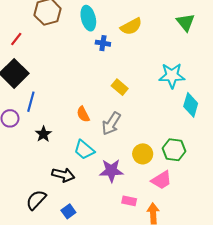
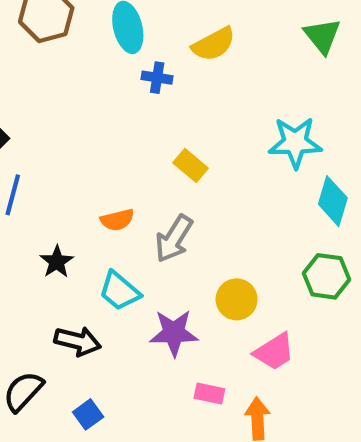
orange semicircle: (83, 114) -> (117, 220), turned -77
black star: (43, 134) -> (57, 262), moved
green hexagon: (174, 150) -> (327, 276), moved

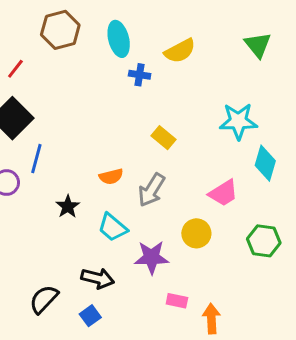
green hexagon: (327, 276) -> (264, 241), moved
black arrow: (78, 341) -> (98, 278), moved
pink trapezoid: (274, 352) -> (223, 193), moved

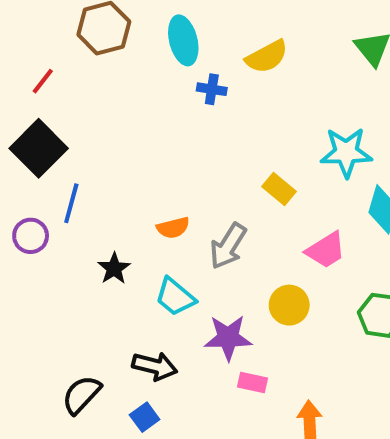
yellow rectangle: (163, 138) -> (279, 189), moved
pink rectangle: (177, 301) -> (253, 382), moved

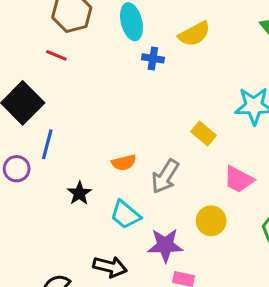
red line: (43, 81) -> (56, 55), moved, turned 75
pink trapezoid: (326, 250) -> (239, 179), turned 60

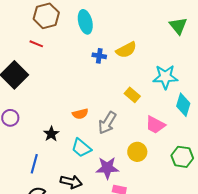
yellow semicircle: (194, 34) -> (126, 50), moved
blue cross: (153, 58) -> (99, 56), moved
blue line: (47, 144) -> (34, 164), moved

